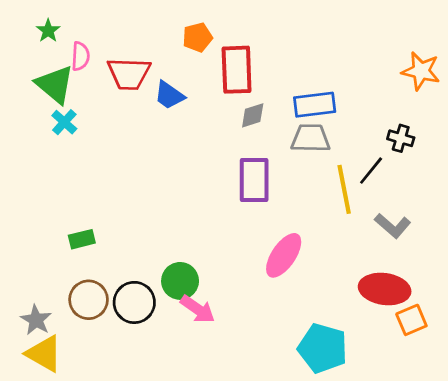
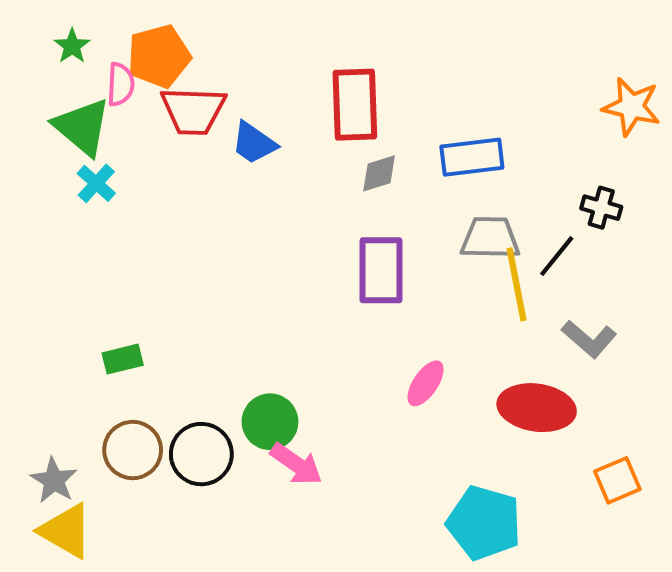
orange pentagon: (198, 37) -> (159, 56), moved, size x1.4
gray trapezoid: (311, 138) -> (490, 238), moved
pink ellipse: (284, 255) -> (426, 383), size x0.7
red ellipse: (385, 289) -> (537, 408), moved

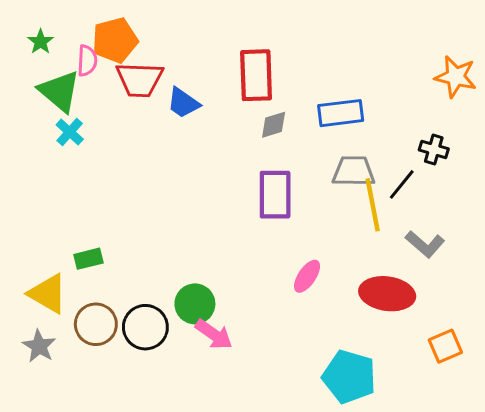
green star: (72, 46) -> (41, 42), moved
yellow triangle: (66, 531) -> (48, 294), moved

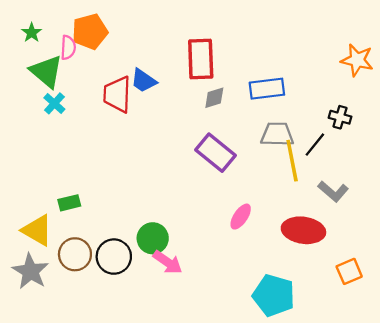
red trapezoid: (140, 80) -> (117, 94), moved, turned 90
purple rectangle: (275, 195) -> (215, 153), turned -51
gray star: (39, 346) -> (30, 271), size x1.4

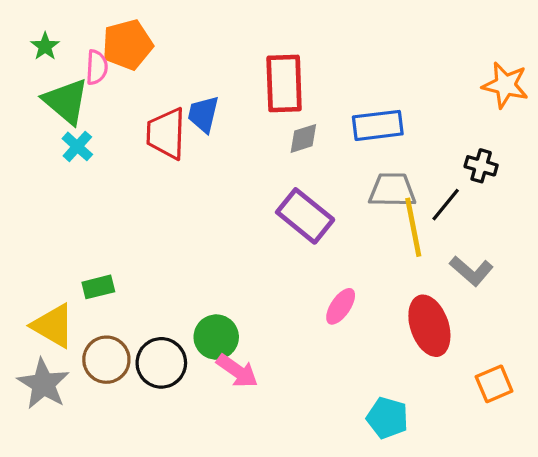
blue trapezoid: (144, 81) -> (203, 114), turned 68
red ellipse: (303, 230) -> (429, 326), turned 63
cyan pentagon: (274, 295) -> (387, 418), size x0.7

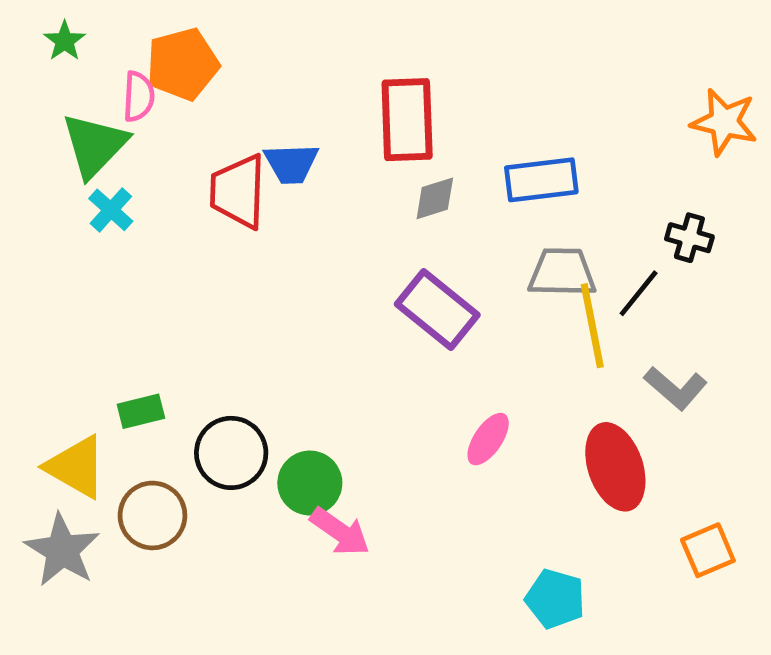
green star: (45, 46) -> (65, 41), moved
green triangle: (66, 101) -> (95, 145), turned 34
blue trapezoid: (203, 114) -> (291, 164), turned -105
black circle: (161, 363) -> (231, 453), moved

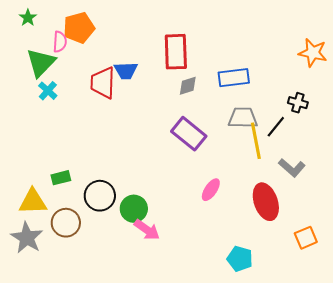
yellow triangle: (76, 467) -> (33, 202), turned -32

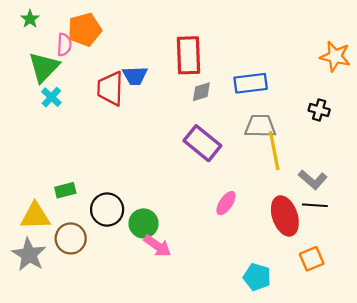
black line: (276, 127) -> (315, 205), moved, turned 55
orange square: (306, 238) -> (312, 259), moved

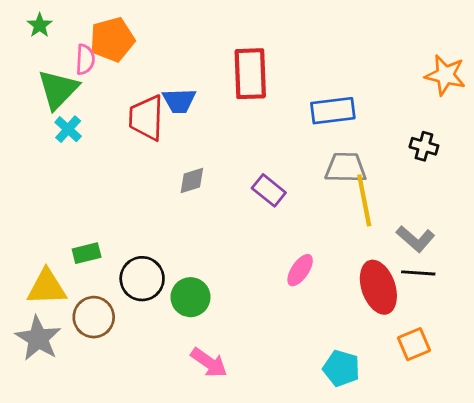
gray diamond: (201, 92) -> (192, 180), moved
purple rectangle: (202, 143) -> (269, 190), size x0.7
pink arrow: (157, 246) -> (209, 363), moved

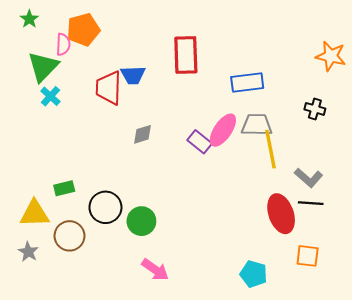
pink ellipse: (300, 270) -> (223, 130), moved, size x1.4
gray star: (38, 338) -> (28, 252), size x0.6
orange square: (414, 344) -> (308, 256), turned 30

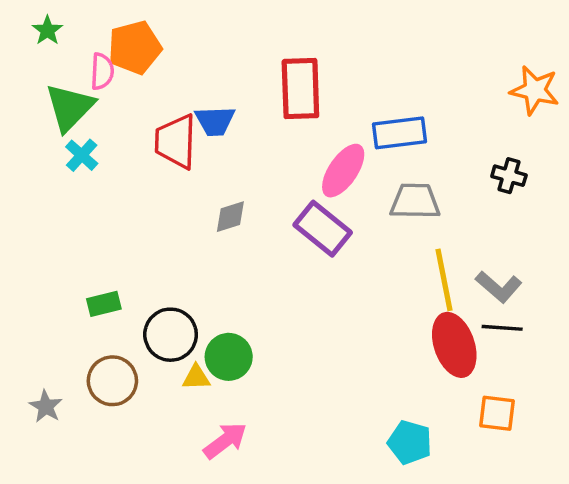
pink ellipse: (223, 130) -> (343, 171), moved
purple rectangle: (200, 142) -> (323, 229), size x1.4
yellow line: (270, 149) -> (444, 280), moved
yellow triangle: (35, 214) -> (196, 377), moved, size x0.6
pink arrow: (155, 270) -> (225, 441), moved, turned -72

